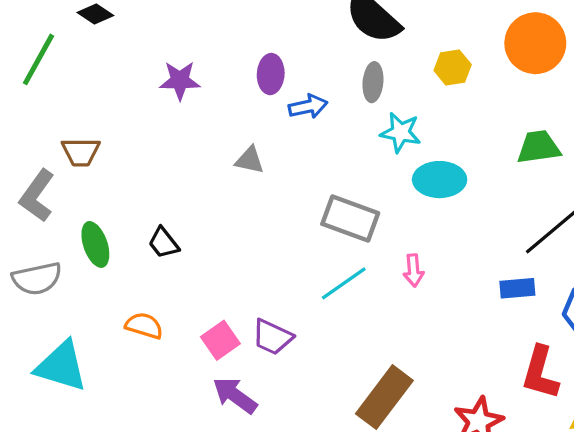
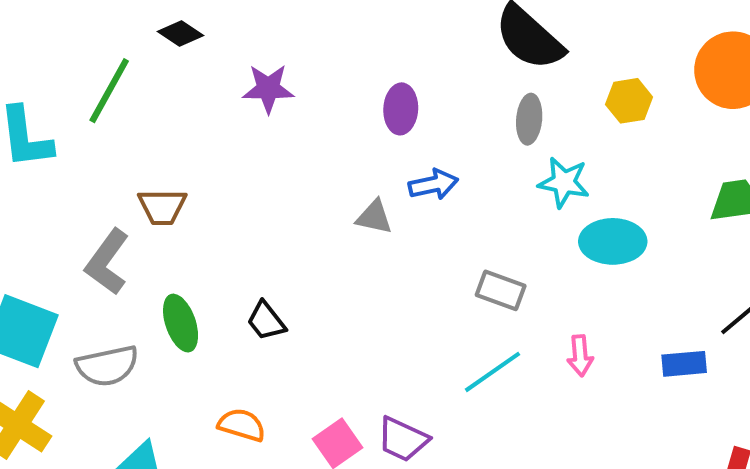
purple star: (180, 81) -> (268, 89), moved
blue arrow: (308, 106) -> (433, 184), moved
gray rectangle: (350, 218) -> (501, 290), size x0.7
blue rectangle: (517, 288) -> (684, 364), moved

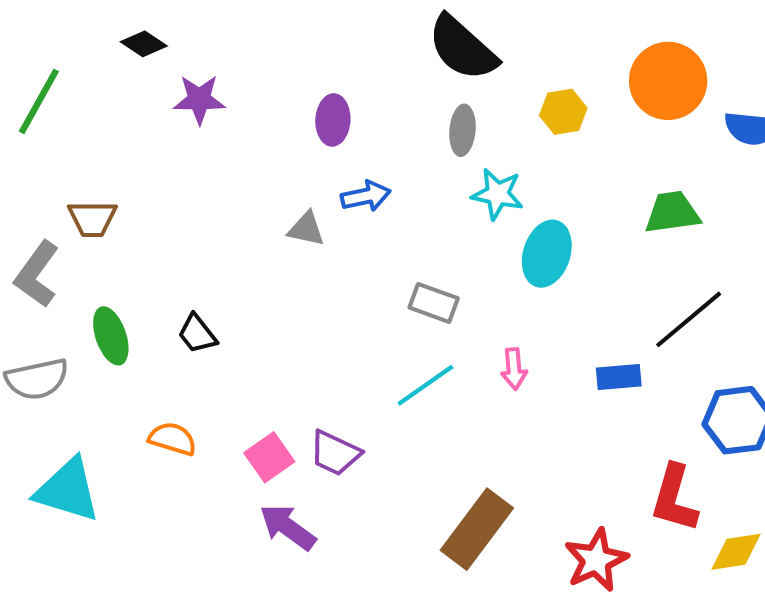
black diamond: (181, 34) -> (144, 44), moved
cyan ellipse: (613, 241) -> (547, 254), turned -72

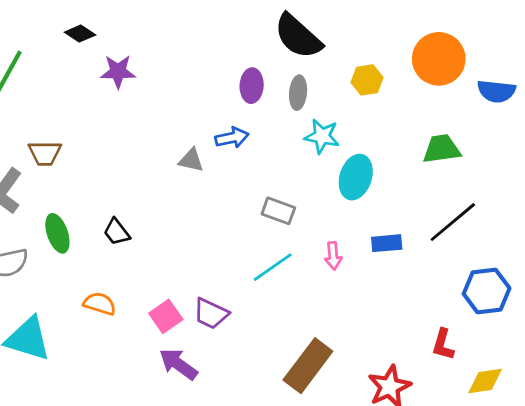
purple ellipse: (333, 120) -> (252, 86), moved
blue rectangle: (619, 377) -> (387, 243), moved
red L-shape: (674, 498) -> (443, 344), size x0.7

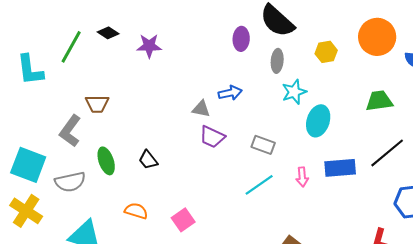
black diamond: (80, 34) -> (108, 33), moved
purple ellipse: (252, 86) -> (241, 39), moved
cyan star: (322, 136) -> (294, 92), turned -30
blue rectangle: (387, 243) -> (340, 168), size x1.4
purple trapezoid: (211, 314) -> (212, 137), moved

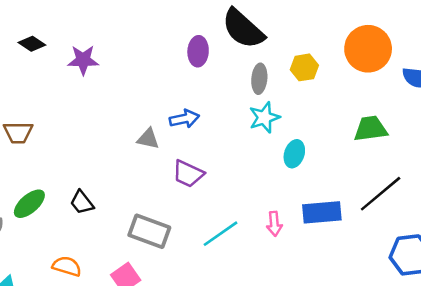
gray ellipse: (277, 61) -> (259, 79), moved
cyan ellipse: (318, 121) -> (294, 154), size x0.7
purple trapezoid: (212, 137) -> (188, 174), moved
gray rectangle: (263, 145) -> (149, 231), moved, size x1.4
green ellipse: (106, 161) -> (29, 204), turned 68

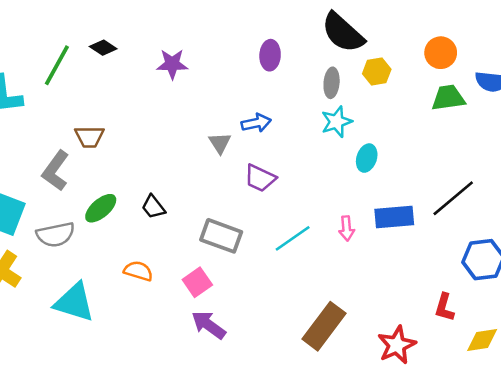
black semicircle: (243, 29) -> (343, 33), moved
orange circle: (368, 49) -> (441, 53), size x0.7
purple star: (83, 60) -> (172, 64), moved
green trapezoid: (371, 129) -> (448, 98), moved
gray triangle: (148, 139) -> (220, 143), turned 45

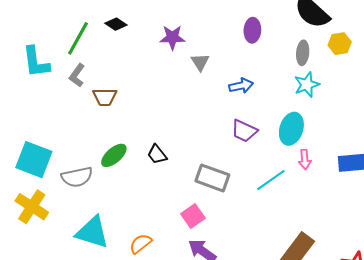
gray triangle: (220, 143) -> (200, 62), moved
cyan ellipse: (367, 158) -> (291, 129), moved, size x1.4
gray L-shape: (56, 171) -> (77, 75), moved, size x0.7
pink arrow: (347, 228) -> (305, 160), moved
orange semicircle: (138, 271) -> (141, 244), moved, turned -55

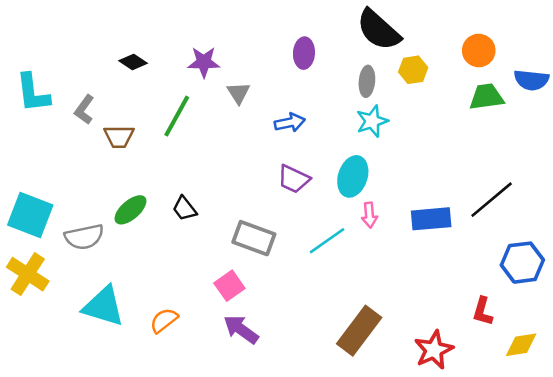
black diamond: (116, 24) -> (133, 62), moved
green line: (78, 38) -> (177, 116), moved

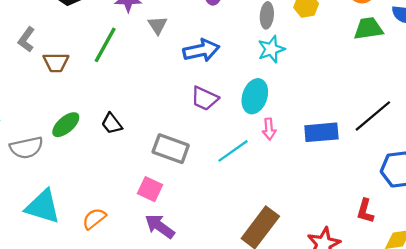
blue arrow: (290, 122) -> (201, 50), size x1.4
pink square: (229, 286) -> (150, 189), turned -30

